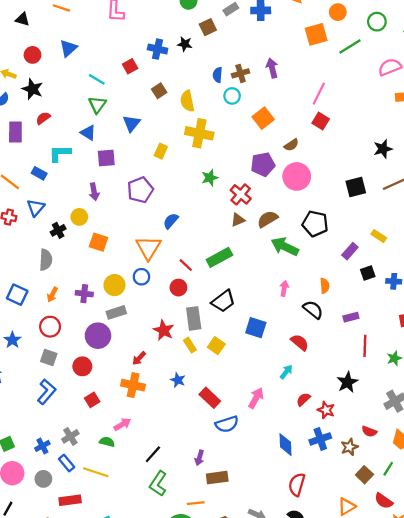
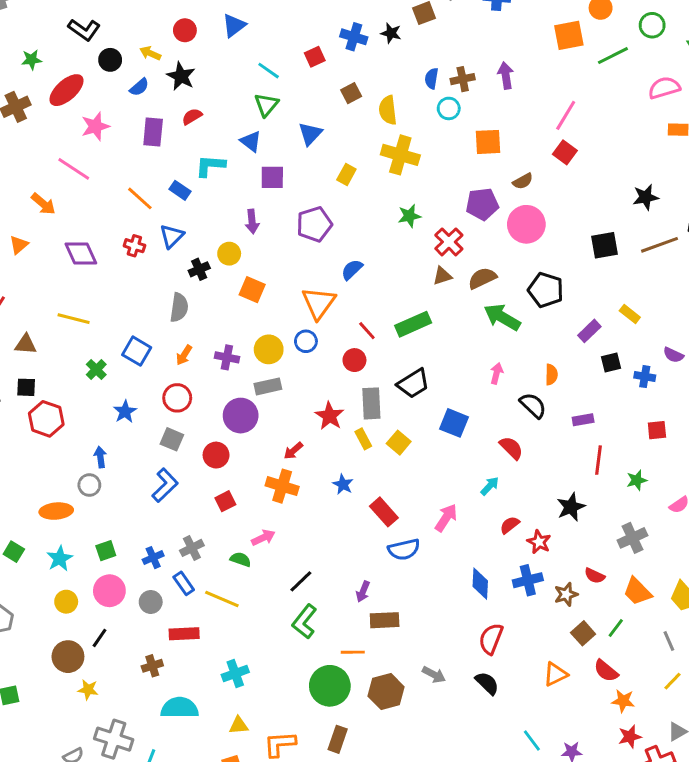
orange square: (263, 118) -> (488, 142), turned 30

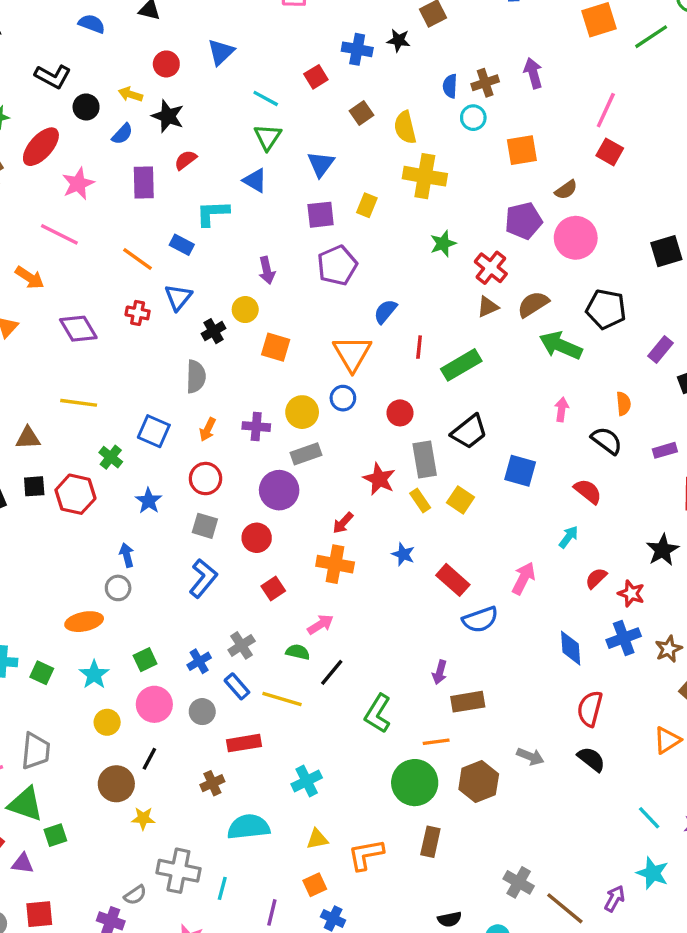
purple square: (272, 177) -> (321, 215), moved
red line: (367, 331) -> (419, 347), moved, turned 54
red hexagon: (46, 419) -> (75, 494), moved
black line: (301, 581) -> (332, 672), moved

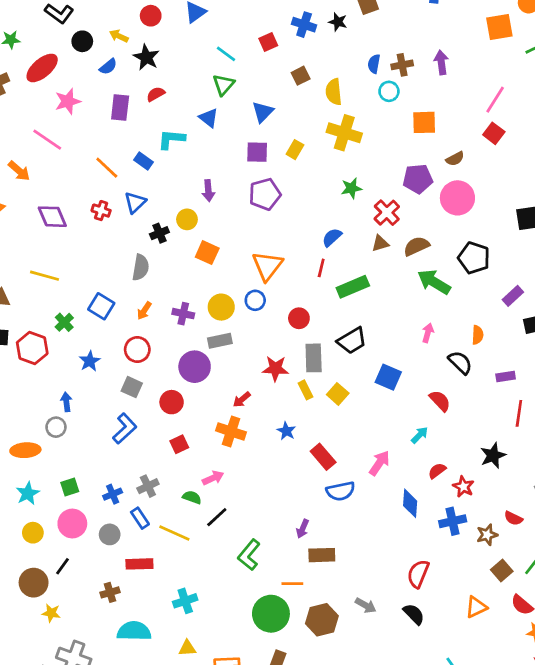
blue semicircle: (385, 311) -> (332, 237), moved
red star: (379, 479) -> (275, 369), turned -30
blue diamond: (571, 648) -> (410, 503), moved

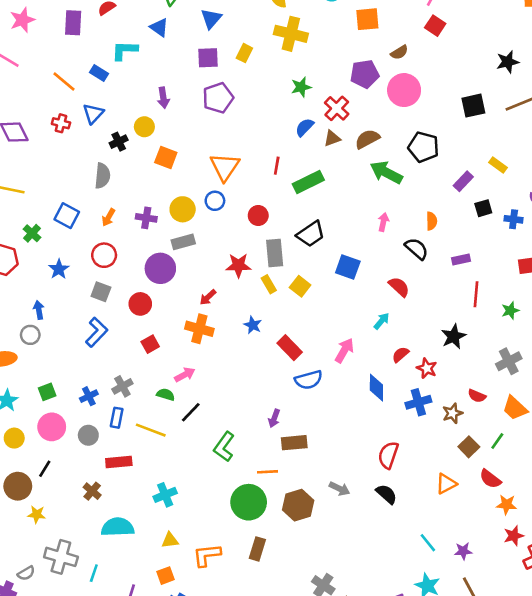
blue semicircle: (332, 237) -> (305, 127), moved
blue rectangle: (140, 518) -> (117, 418), turned 48
brown cross: (110, 592) -> (92, 491), turned -30

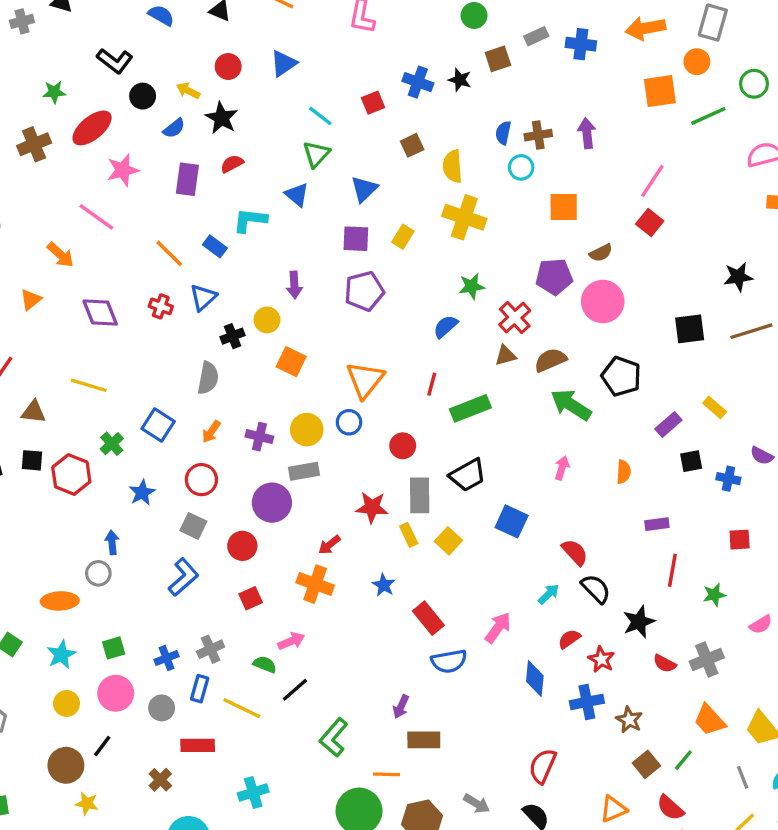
blue semicircle: (305, 127) -> (446, 326), moved
black semicircle: (416, 249) -> (596, 589), moved
red semicircle: (477, 396) -> (665, 663), moved
brown star: (452, 413) -> (629, 720), turned -30

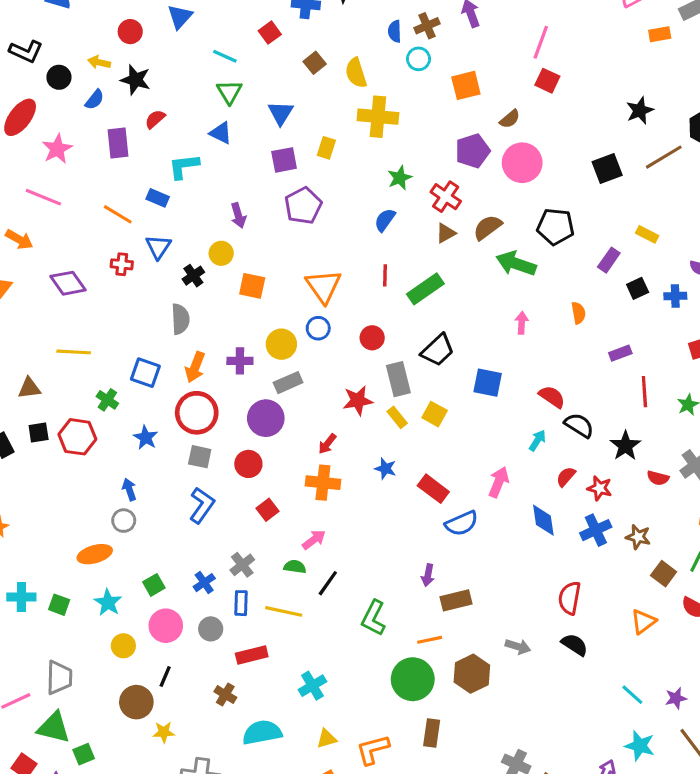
orange arrow: (211, 432) -> (195, 367), size x1.4
red circle: (201, 480) -> (197, 413), size x1.4

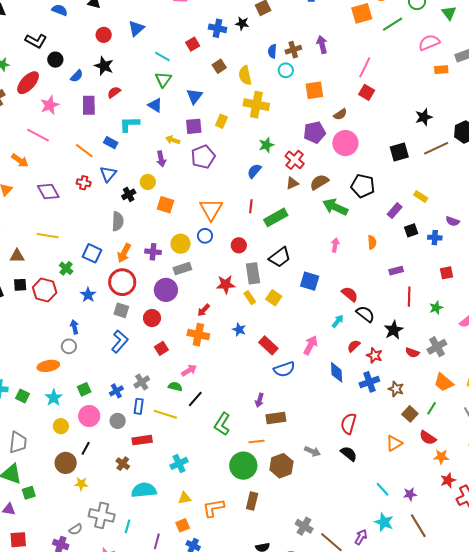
yellow arrow: (99, 62) -> (173, 140), moved

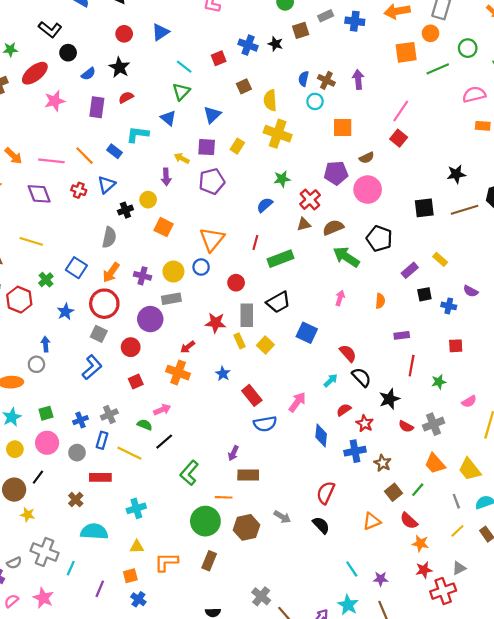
brown cross: (293, 50) -> (326, 80), turned 35
pink line: (38, 135) -> (51, 161), moved, turned -30

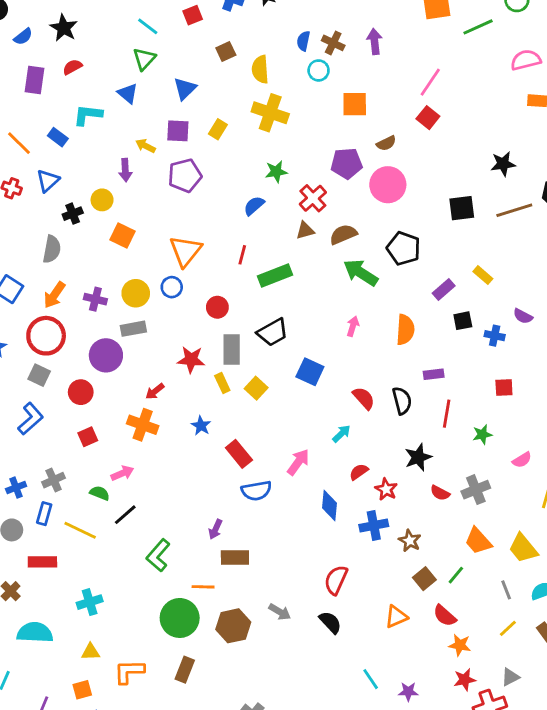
orange semicircle: (380, 301) -> (405, 330), size x1.5
black semicircle: (361, 377) -> (402, 401), moved, turned 30

